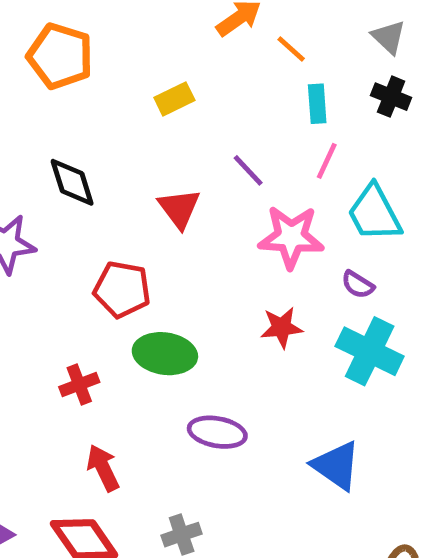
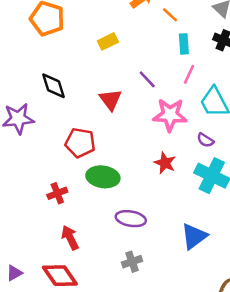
red star: (282, 327) -> (165, 163), turned 30
blue triangle: (336, 465) -> (194, 236), turned 48
gray cross: (182, 535) -> (132, 262), moved

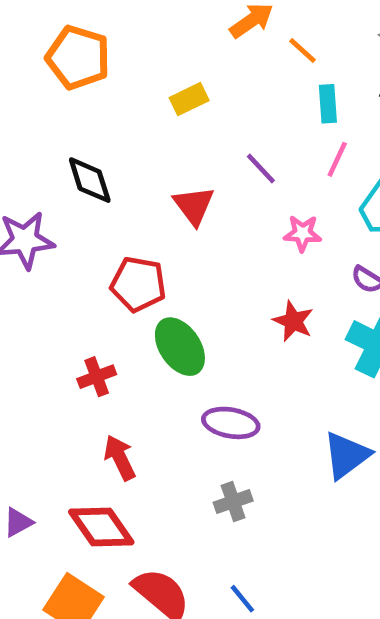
pink star: (170, 115) -> (302, 233), size x0.6
green ellipse: (103, 177) -> (180, 347), turned 48

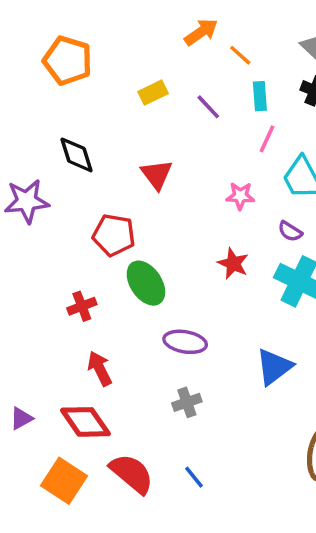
purple line: (261, 169) -> (208, 107), moved

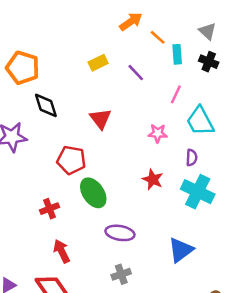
orange pentagon: (68, 61) -> (23, 68), moved
cyan rectangle: (260, 96) -> (177, 54), moved
purple semicircle: (290, 231) -> (192, 158), turned -119

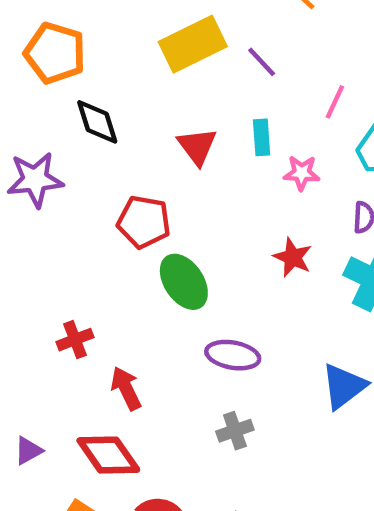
cyan rectangle: (177, 54) -> (262, 137), moved
yellow rectangle: (98, 63) -> (193, 44), size x1.8
red cross: (49, 209) -> (75, 340), moved

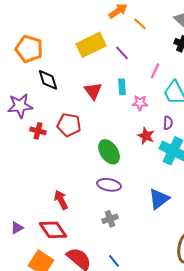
red star: (293, 257) -> (146, 136), moved
green ellipse: (184, 282) -> (109, 152), moved
red cross: (75, 340) -> (38, 131), moved, turned 35

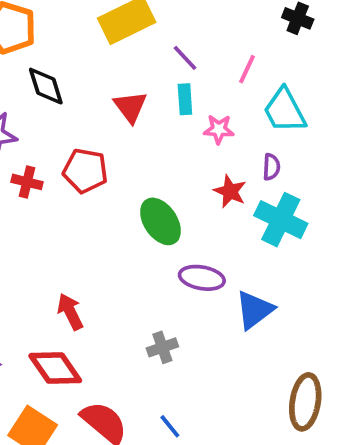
purple line: (122, 53) -> (185, 58), moved
purple ellipse: (109, 185) -> (202, 278), moved

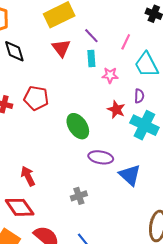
red triangle: (130, 107) -> (61, 48), moved
blue triangle: (254, 310) -> (130, 175), turned -40

